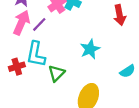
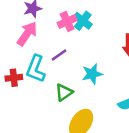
purple line: (39, 24) -> (59, 55), moved
green triangle: (56, 73) -> (64, 92), moved

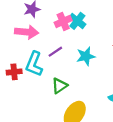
pink arrow: (27, 34) -> (27, 32), turned 60
cyan star: (92, 74) -> (86, 56), moved

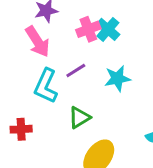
pink arrow: (27, 32) -> (38, 42), turned 50
red cross: (14, 72) -> (21, 129), moved

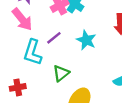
cyan star: (117, 78) -> (86, 40), turned -30

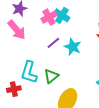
purple line: (54, 38) -> (53, 43), moved
cyan L-shape: (33, 52) -> (29, 72), moved

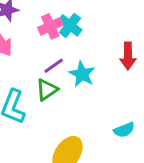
green triangle: (51, 76) -> (47, 90), moved

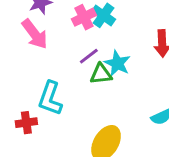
green triangle: (47, 90) -> (101, 74), moved, turned 30

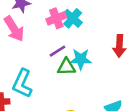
cyan star: (117, 63) -> (81, 59), turned -30

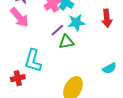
cyan star: (81, 59) -> (76, 23), moved

